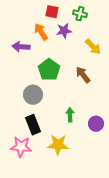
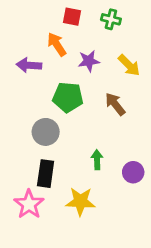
purple star: (64, 31) -> (89, 61), moved
green pentagon: (49, 70) -> (68, 97), turned -30
black rectangle: (33, 125) -> (46, 174), turned 30
pink star: (21, 147) -> (29, 204), turned 30

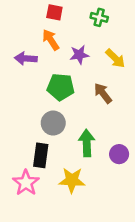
red square: (72, 17) -> (54, 12), moved
gray circle: (46, 132) -> (53, 123), moved
green arrow: (97, 160) -> (87, 143), size x1.5

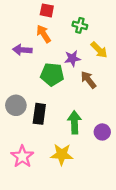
green cross: (99, 17) -> (80, 25), moved
purple star: (79, 55) -> (72, 58), moved
gray circle: (53, 123) -> (16, 105), moved
black rectangle: (41, 155) -> (39, 114), moved

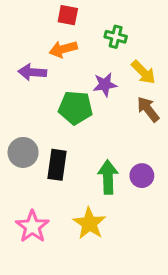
orange arrow: (44, 34) -> (63, 49), turned -72
brown arrow: (88, 80) -> (148, 109), moved
purple circle: (102, 132) -> (142, 176), moved
yellow star: (62, 154) -> (89, 223), turned 30

